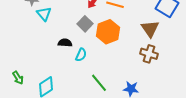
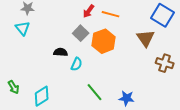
cyan triangle: (44, 14) -> (23, 28), moved
brown cross: (149, 54) -> (165, 63), moved

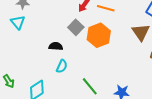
cyan semicircle: (77, 64) -> (62, 66), moved

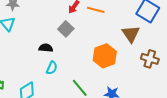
orange hexagon: (99, 35) -> (105, 56), moved

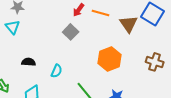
brown triangle: (131, 34) -> (129, 24), moved
black semicircle: (46, 48) -> (29, 62), moved

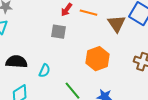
gray square: (71, 32) -> (59, 32), turned -35
black semicircle: (29, 62) -> (17, 62), size x1.5

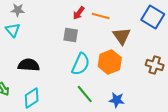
brown triangle: (117, 24) -> (122, 36), moved
cyan semicircle: (45, 71) -> (81, 64), moved, size x1.6

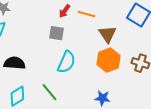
orange hexagon: (110, 62) -> (108, 60), moved
green line: (85, 94) -> (49, 92), moved

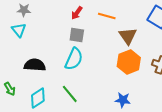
red arrow: (64, 11) -> (77, 13), moved
cyan semicircle: (66, 62) -> (74, 59), moved

